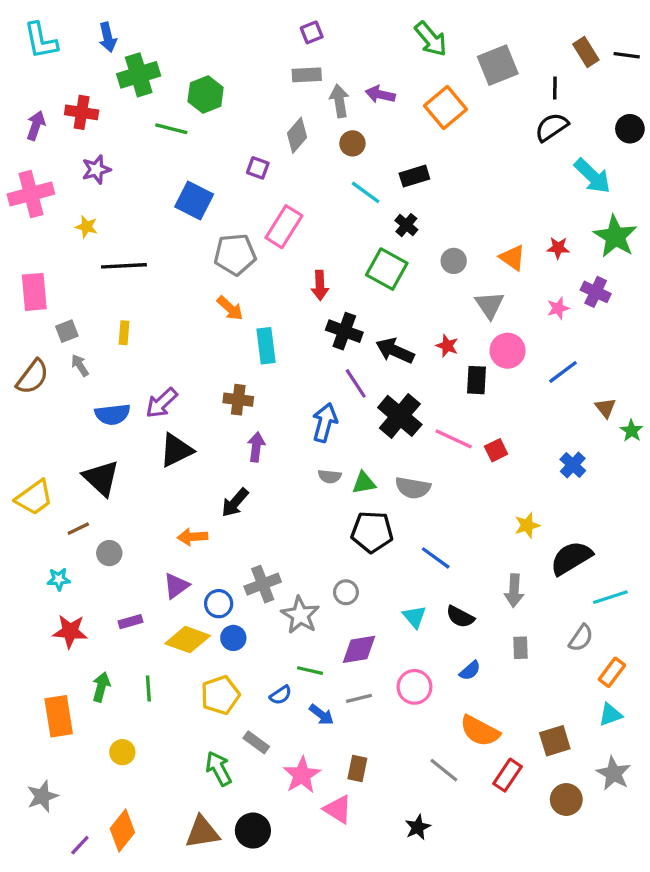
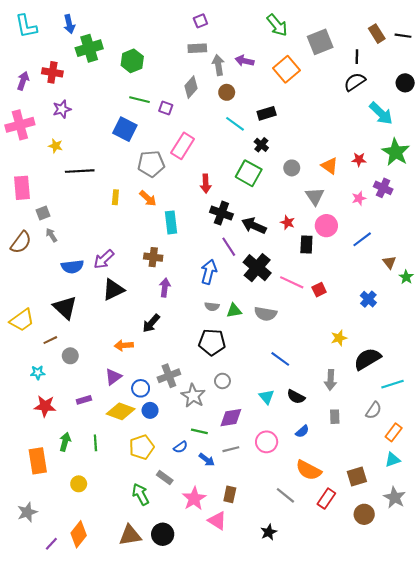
green line: (171, 129) -> (140, 100), moved
yellow rectangle: (124, 333) -> (115, 197), moved
black pentagon: (372, 532) -> (212, 342), moved

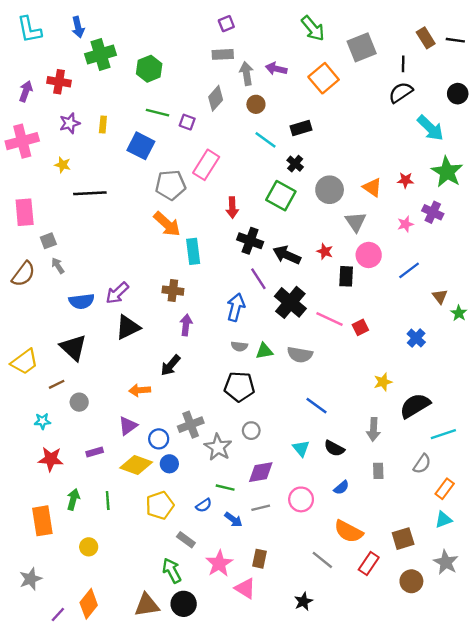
gray circle: (292, 168) -> (330, 190), size x1.5
yellow rectangle: (115, 197) -> (103, 124), moved
orange arrow: (148, 198) -> (167, 224), size x1.4
green arrow: (141, 494) -> (172, 571), moved

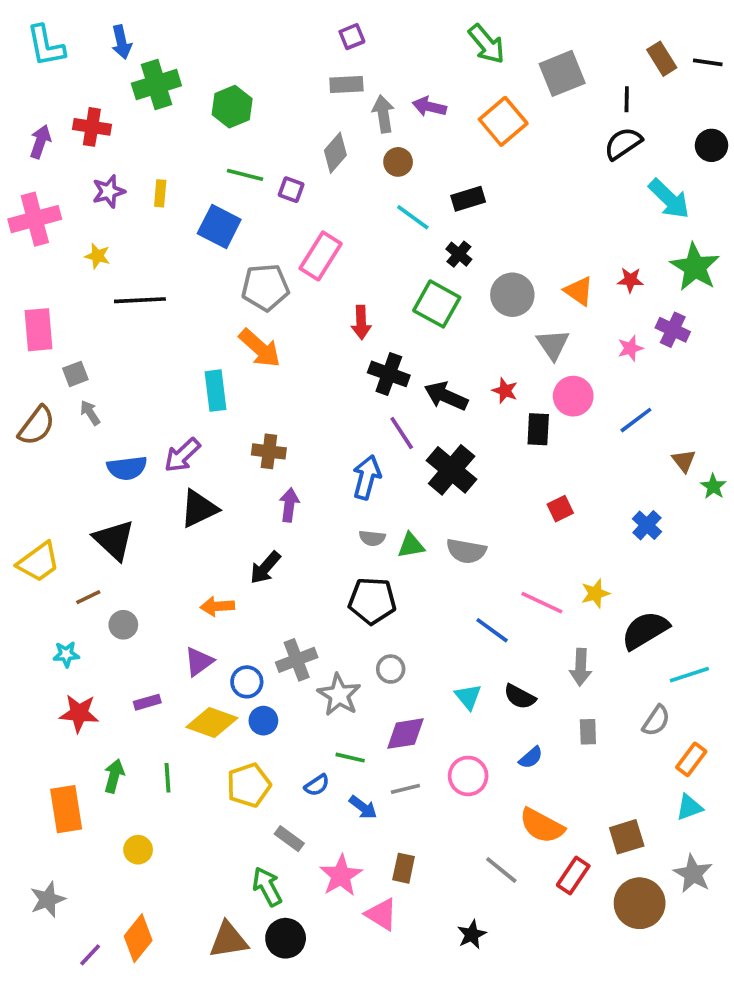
cyan rectangle: (193, 251) -> (215, 391), moved
pink line: (330, 319) -> (542, 603), moved
brown circle: (411, 581) -> (640, 903), size x1.4

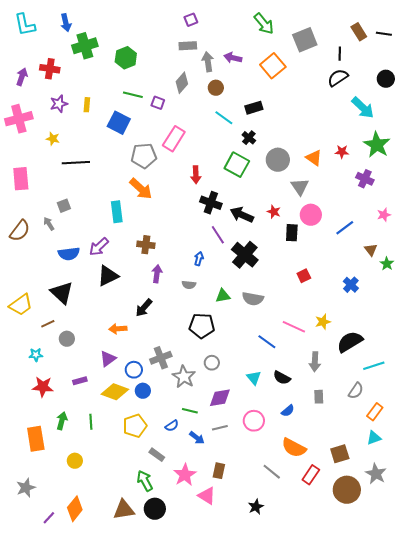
pink star: (630, 348) -> (384, 215), moved
gray square: (75, 374) -> (64, 206), moved
blue arrow: (367, 477) -> (199, 259), size x0.6
gray semicircle: (372, 538) -> (189, 285), moved

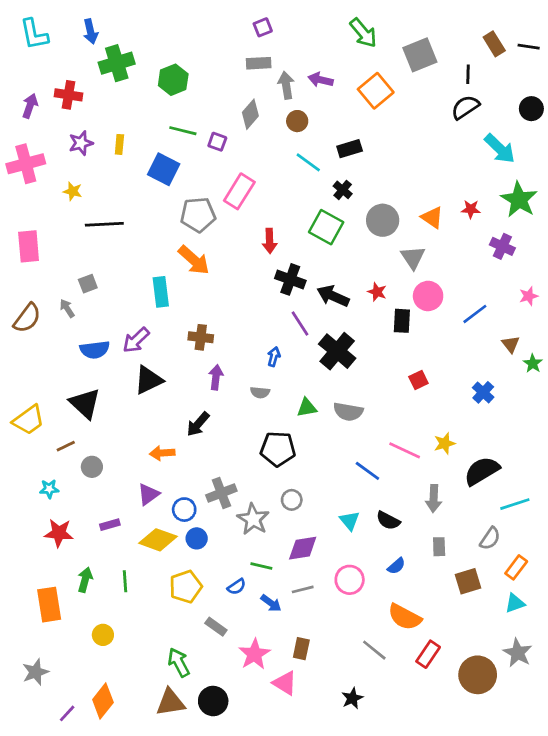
brown square: (340, 454) -> (468, 581), moved
green arrow: (145, 481) -> (179, 662), moved

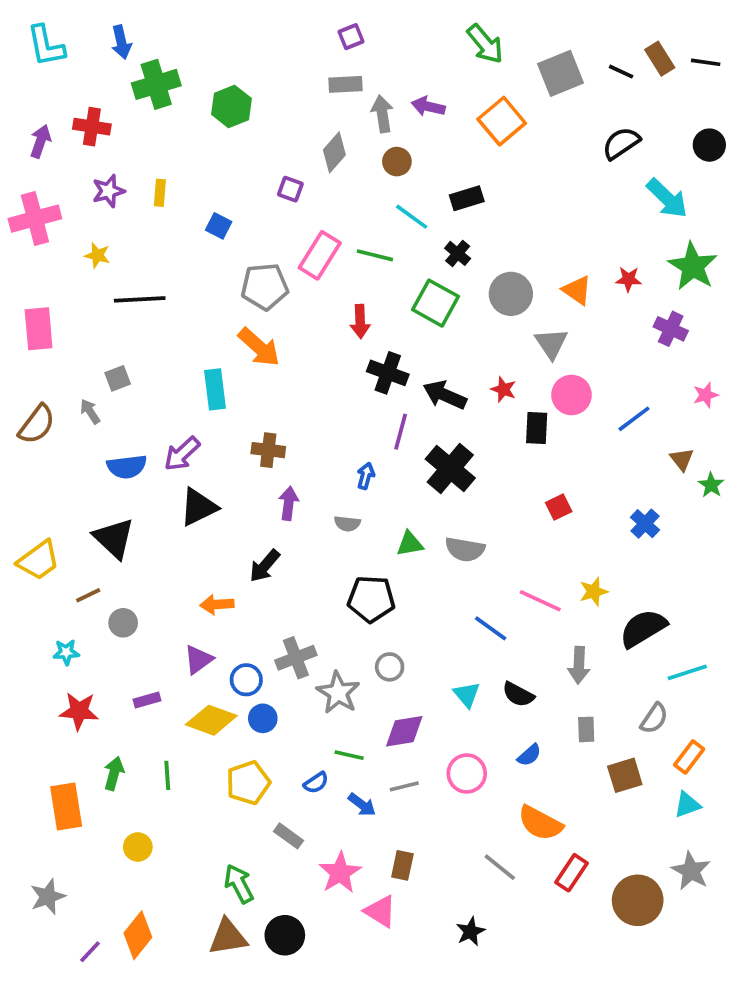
black line: (468, 74) -> (621, 72), moved, turned -66
green line: (183, 131) -> (375, 255), moved
blue square: (164, 169) -> (219, 226), size x0.6
purple line: (300, 324) -> (401, 432), turned 48

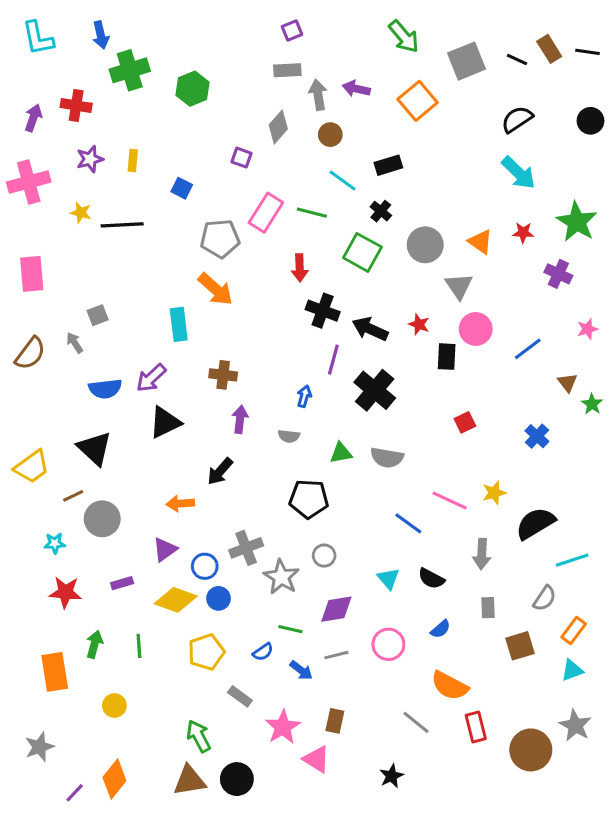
cyan arrow: (667, 198) -> (519, 173), moved
black line: (140, 299) -> (122, 225), moved
gray circle: (123, 623) -> (102, 519), size x1.5
red rectangle: (571, 873) -> (476, 727), turned -48

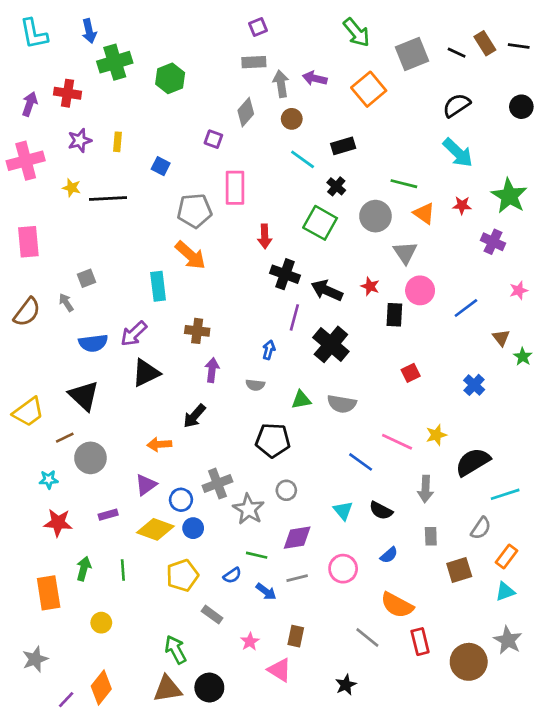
pink rectangle: (266, 213) -> (235, 188), turned -32
green line: (312, 213) -> (404, 184), moved
pink star: (283, 727) -> (250, 642), size x0.6

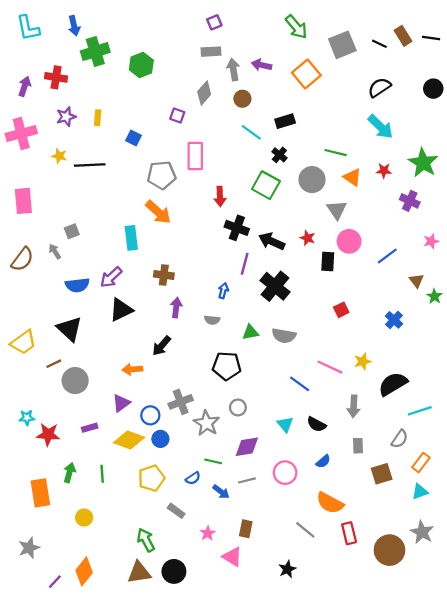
cyan star: (49, 479) -> (27, 418), moved

